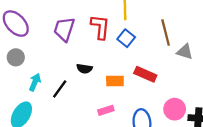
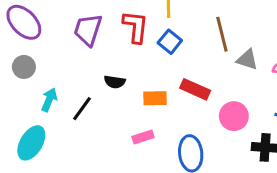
pink circle: (175, 109) -> (234, 116), moved

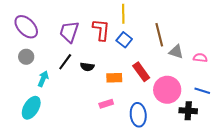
red rectangle: (195, 89) -> (141, 72), turned 30
black line: (82, 109) -> (65, 62), moved
pink circle: (234, 116) -> (167, 90), size x1.4

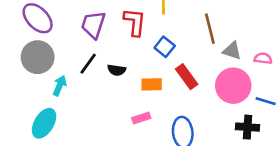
blue square: (124, 40) -> (165, 47), moved
gray circle: (26, 57) -> (38, 57), size x1.6
pink circle: (167, 90) -> (233, 86), moved

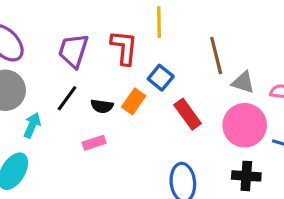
orange rectangle: (152, 84) -> (134, 101), moved, turned -54
pink rectangle: (141, 118) -> (94, 143), moved
black cross: (248, 127) -> (246, 176), moved

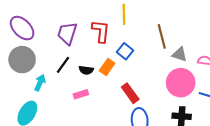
red rectangle: (188, 114) -> (130, 93), moved

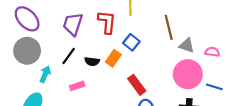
pink rectangle: (81, 94) -> (77, 86), moved

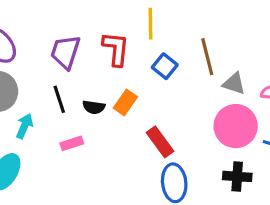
blue square: (131, 42) -> (165, 66), moved
black line: (69, 56) -> (59, 99), turned -54

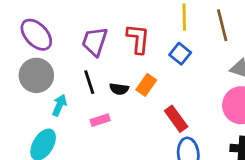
yellow line: (151, 24) -> (184, 17), moved
brown line: (207, 57) -> (222, 25), moved

